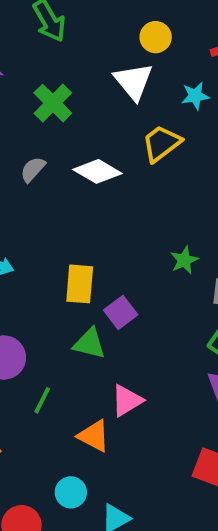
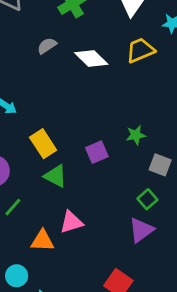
yellow rectangle: (80, 284) -> (43, 144), moved, turned -52
purple square: (121, 312) -> (97, 152), moved
orange triangle: (94, 436) -> (42, 241), turned -40

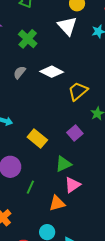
yellow trapezoid: (140, 50) -> (78, 91), moved
green triangle: (55, 176) -> (63, 164), moved, turned -36

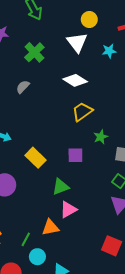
white diamond: (52, 72) -> (75, 80), moved
purple square: (75, 133) -> (75, 155), turned 35
green line: (30, 187) -> (26, 239), moved

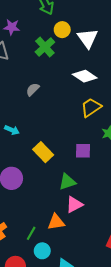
yellow circle: (89, 19) -> (62, 30), moved
gray semicircle: (23, 87) -> (33, 89), moved

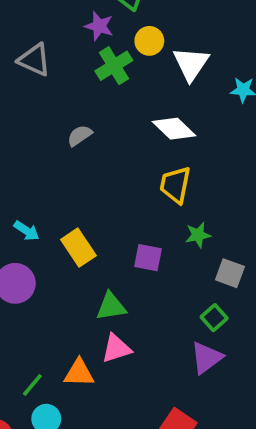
purple star: (12, 27) -> (99, 26), moved
yellow trapezoid: (91, 107) -> (175, 185), turned -55
cyan arrow: (12, 130) -> (27, 231), moved

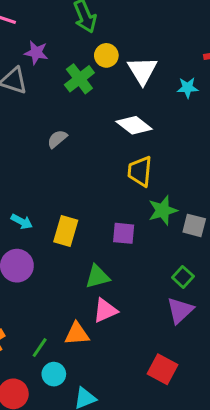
purple star: (99, 26) -> (36, 53), moved
green star: (198, 235) -> (163, 210), size x1.4
yellow rectangle: (78, 248) -> (66, 231), turned 56
gray square: (230, 273) -> (194, 225), moved

